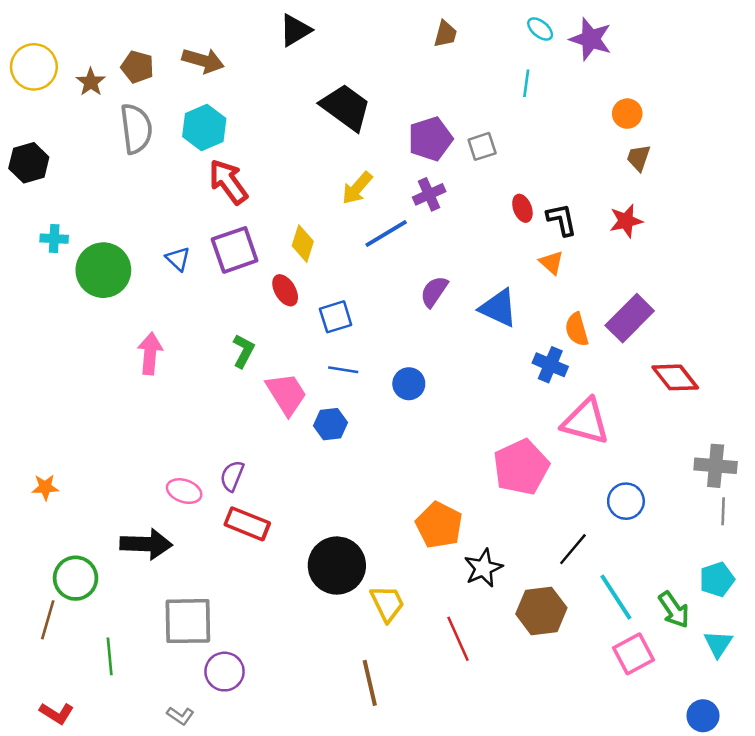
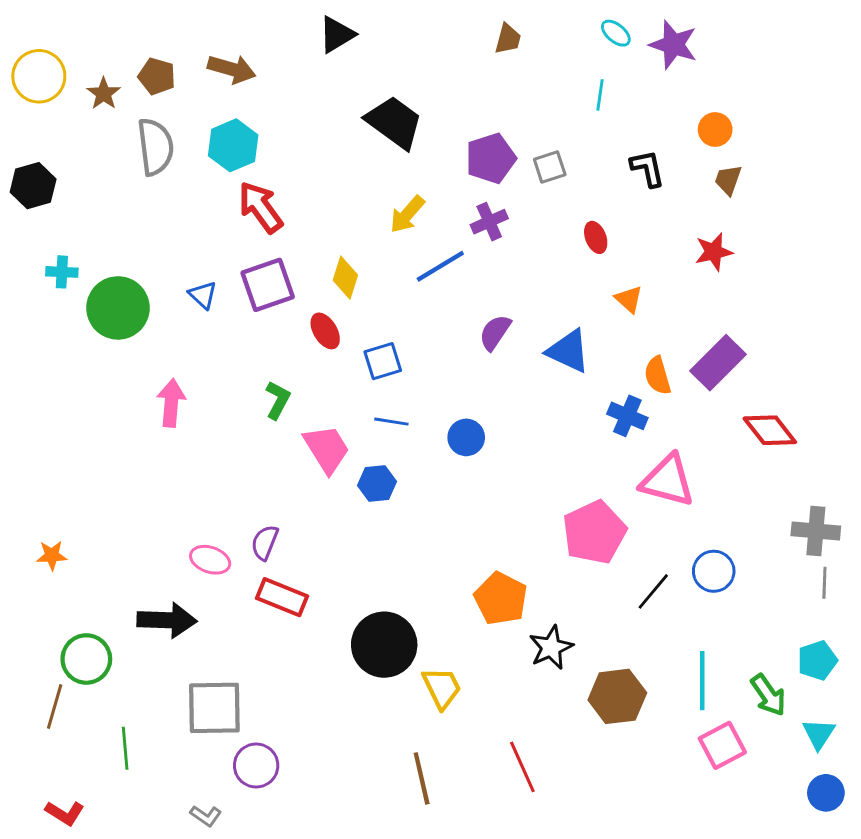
black L-shape: (562, 220) -> (648, 168), moved
black line: (573, 549) -> (653, 591), moved
cyan line: (616, 597) -> (702, 681), turned 33
red line: (458, 639) -> (522, 767), moved
blue circle: (703, 716) -> (826, 793), moved

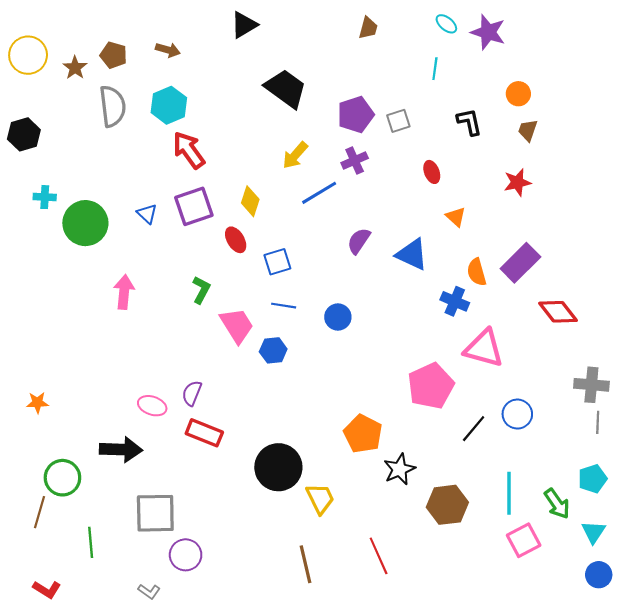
brown arrow: (232, 69) -> (168, 50), size x0.7

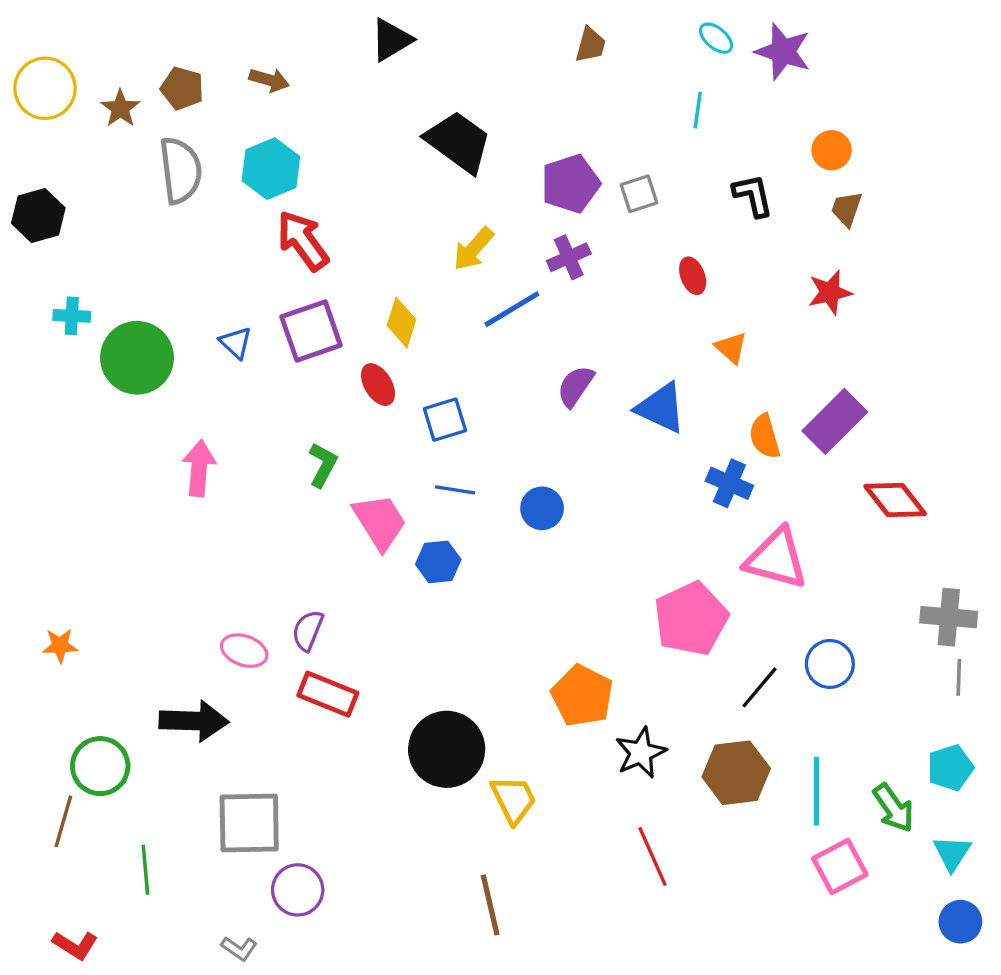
brown hexagon: (447, 505) -> (736, 773), moved
red line: (379, 556) -> (652, 856), moved

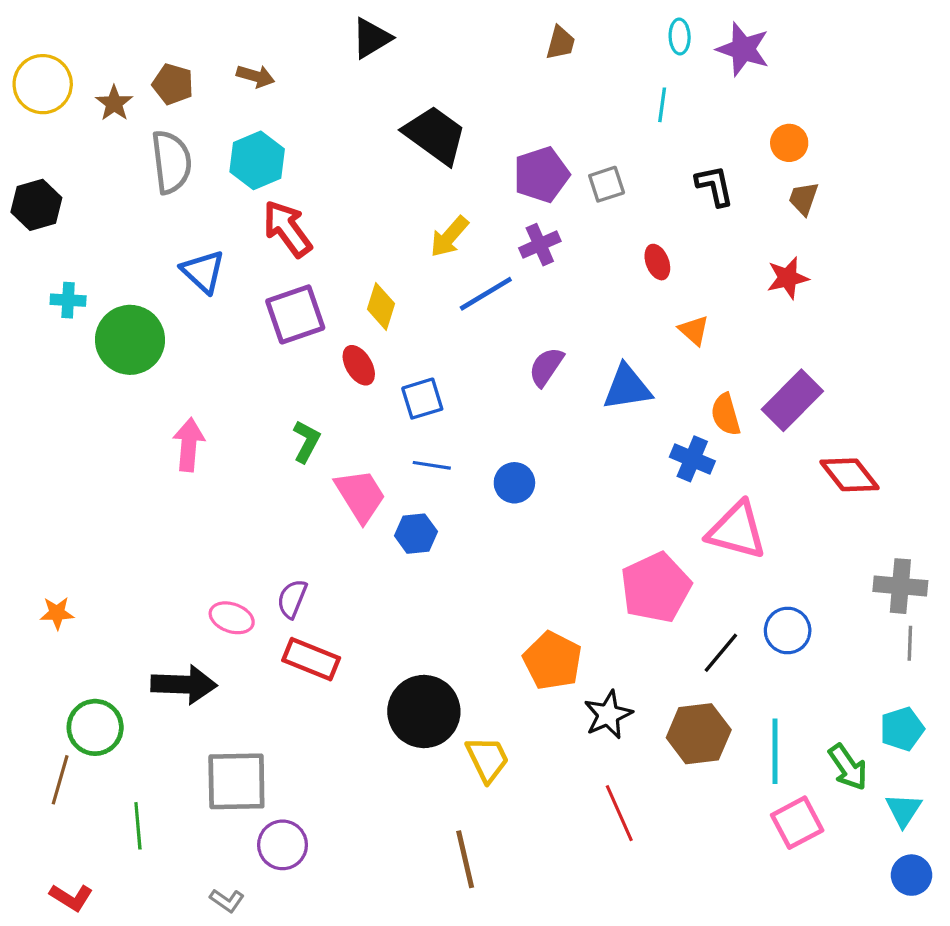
cyan ellipse: (716, 38) -> (680, 36), turned 48
blue triangle: (236, 343) -> (203, 272), moved, size x1.4
blue triangle: (661, 408) -> (627, 387), turned -34

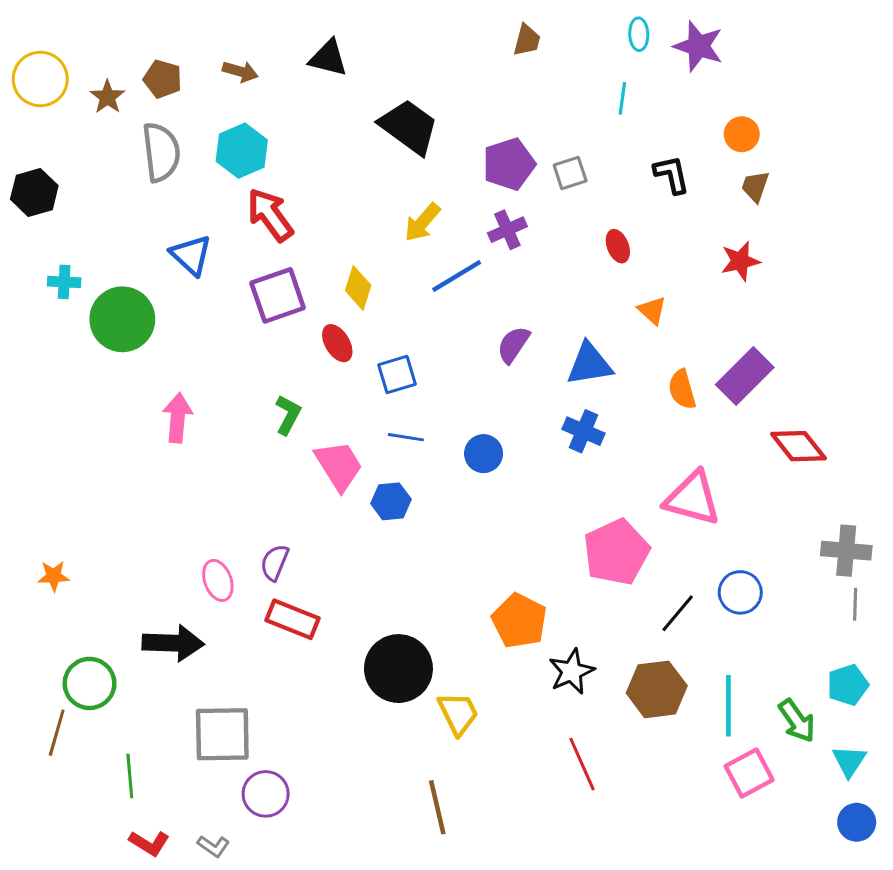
black triangle: (371, 38) -> (328, 58), moved, turned 45
blue cross: (692, 459) -> (584, 431), moved
pink ellipse: (232, 618) -> (218, 580), turned 51
red L-shape: (71, 897) -> (149, 843), moved

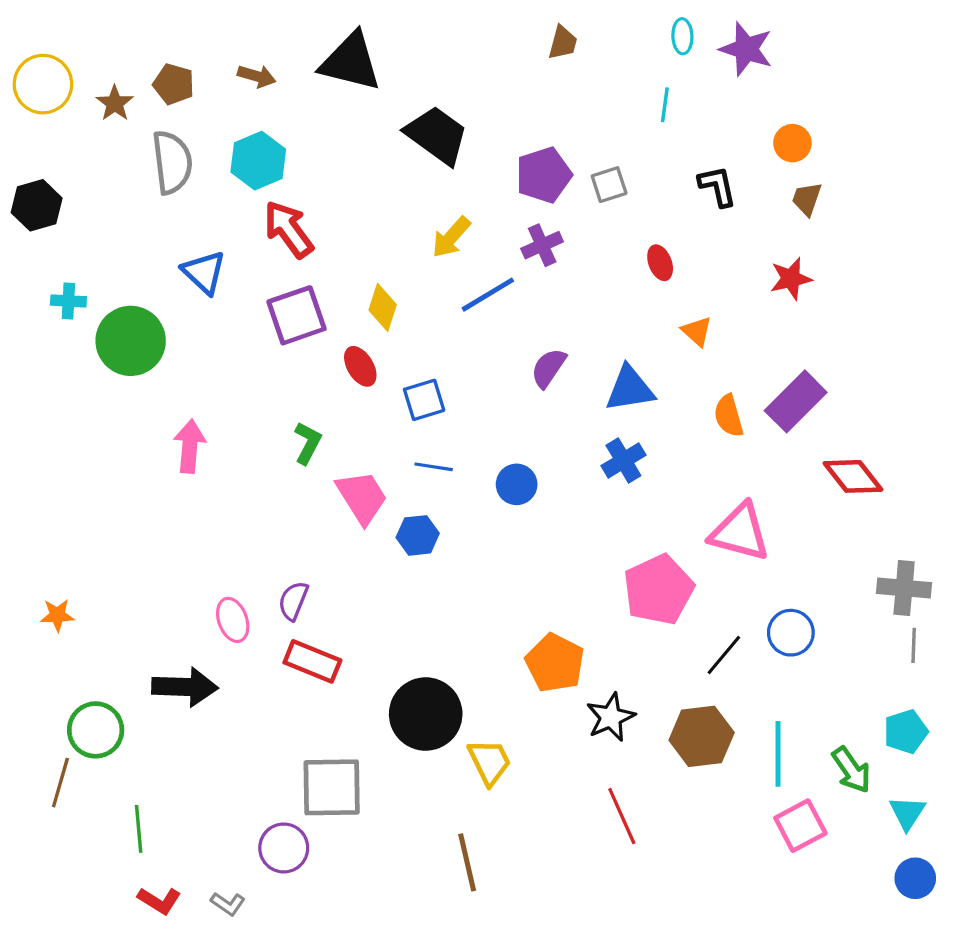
black triangle: (328, 58) -> (351, 62), size x1.5
blue cross: (584, 431) -> (623, 460), turned 36
gray square: (222, 734) -> (332, 787), moved

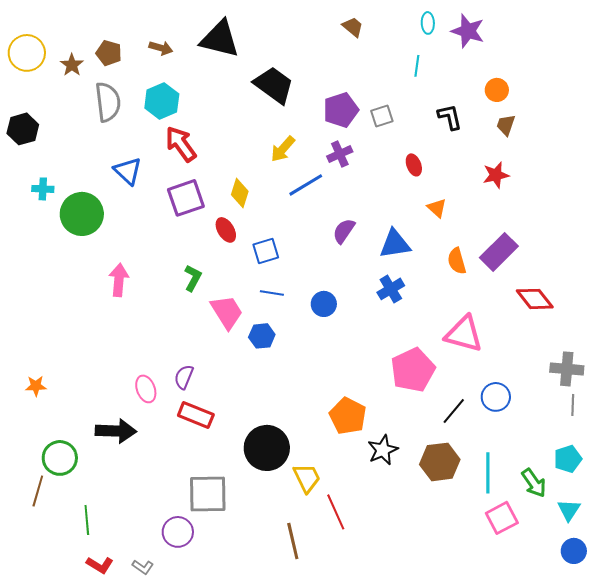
brown trapezoid: (563, 43) -> (353, 27), turned -65
red line: (622, 816) -> (336, 512), moved

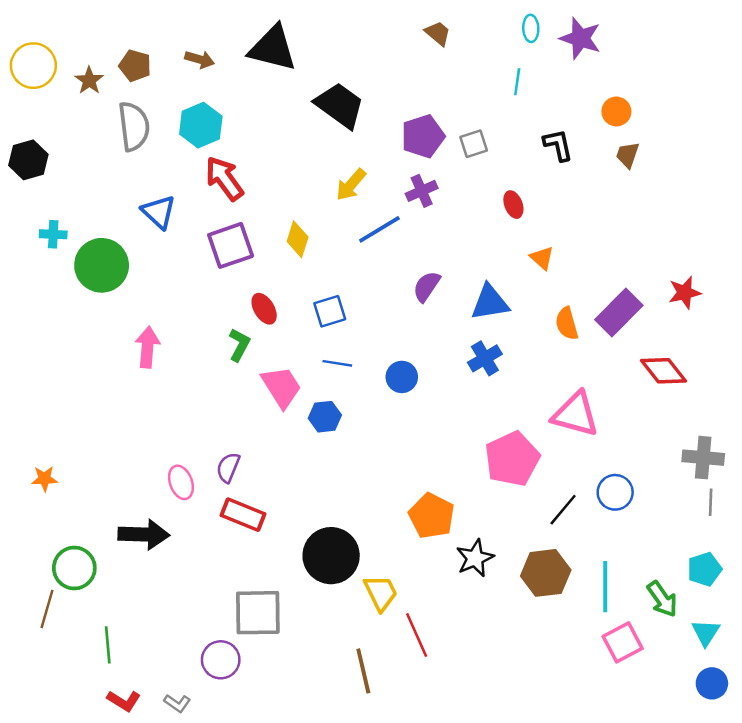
red star: (496, 175) -> (685, 293), moved
red ellipse: (226, 230) -> (264, 309), moved

